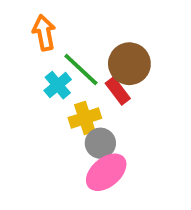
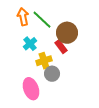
green line: (81, 70) -> (42, 20), moved
pink ellipse: (106, 172) -> (31, 89), moved, turned -70

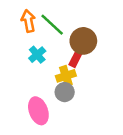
red rectangle: (61, 47) -> (76, 58), turned 64
yellow cross: (44, 61) -> (66, 76), moved

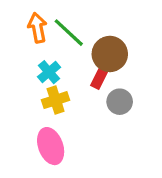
yellow cross: (66, 76) -> (56, 100), moved
gray circle: (65, 92) -> (120, 102), moved

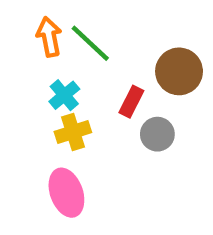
brown circle: (110, 54) -> (179, 71), moved

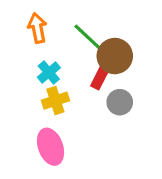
green line: (90, 43) -> (88, 38), moved
brown circle: (179, 71) -> (115, 56), moved

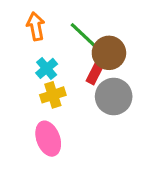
gray circle: (120, 102) -> (114, 97), size x1.5

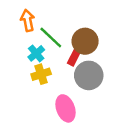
green line: (84, 36) -> (51, 38), moved
pink ellipse: (48, 139) -> (66, 108), moved

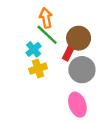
orange arrow: (28, 20) -> (46, 18), moved
pink ellipse: (66, 108) -> (77, 105), moved

